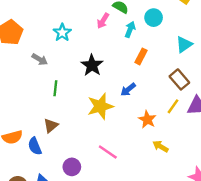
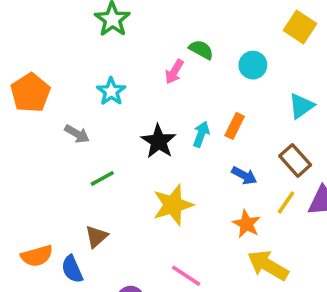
cyan arrow: (130, 29) -> (201, 134), moved
green line: (55, 88) -> (102, 178), turned 56
blue arrow: (128, 90) -> (244, 176), moved, turned -112
yellow arrow: (161, 146) -> (268, 265), size x1.6

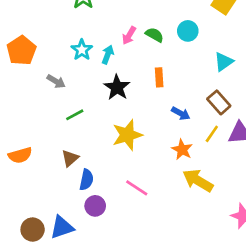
green semicircle: (201, 50) -> (155, 35), moved
orange rectangle: (235, 126) -> (159, 77), moved, turned -30
cyan arrow: (201, 134) -> (108, 55), moved
orange semicircle: (37, 256) -> (20, 155), moved
blue semicircle: (72, 269) -> (86, 180), moved, turned -145

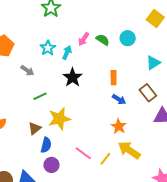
orange rectangle: (159, 77) -> (114, 78), moved
yellow line: (212, 134) -> (105, 159), moved
yellow star: (127, 135) -> (59, 119), moved

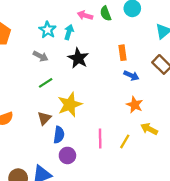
pink arrow: (84, 39) -> (85, 15), turned 80
green semicircle: (103, 40) -> (106, 13), turned -136
gray arrow: (27, 70) -> (41, 56), moved
yellow arrow: (129, 150) -> (149, 129), size x0.7
pink line: (83, 153) -> (100, 138), turned 60

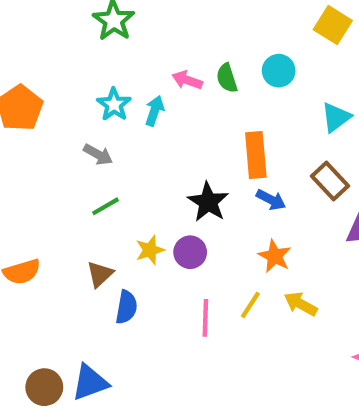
orange rectangle: (122, 53) -> (256, 155), size x1.5
black star: (78, 58) -> (208, 202), moved
yellow star: (70, 105) -> (150, 250), size x0.6
yellow line: (125, 141) -> (250, 305), moved
purple circle: (67, 155) -> (190, 252), moved

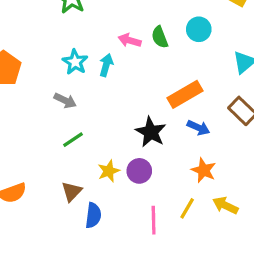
orange rectangle: (256, 155) -> (185, 94), turned 68

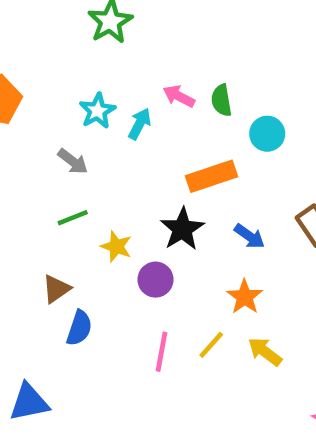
cyan circle: (199, 29) -> (267, 134), moved
orange rectangle: (185, 94) -> (212, 176), moved
yellow star: (109, 171) -> (116, 246), moved, turned 30

